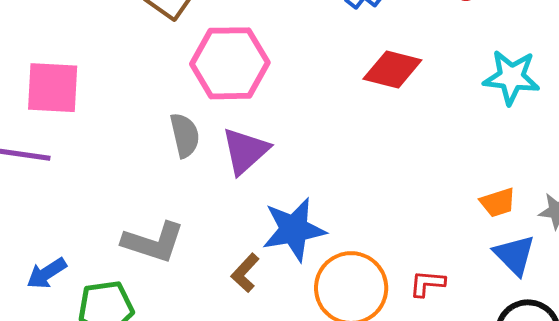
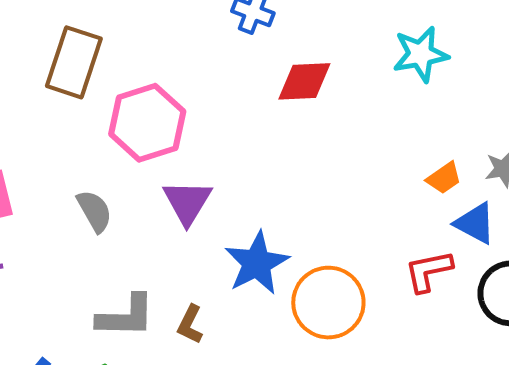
gray semicircle: (185, 135) -> (94, 211), moved
brown L-shape: (245, 273) -> (190, 324), moved
red L-shape: (427, 283) -> (429, 271), moved, size x1.4

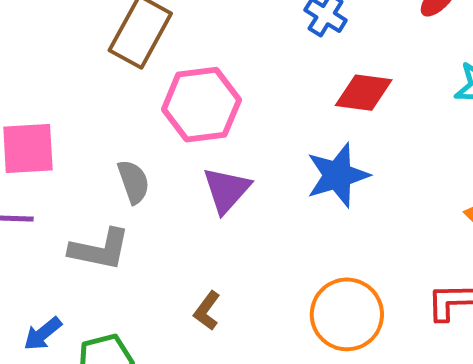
blue star: (257, 263) -> (338, 175), moved
gray L-shape: (126, 316) -> (100, 249), moved

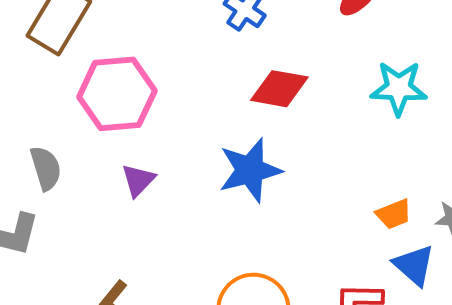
purple triangle: (226, 190) -> (138, 180), size x0.7

